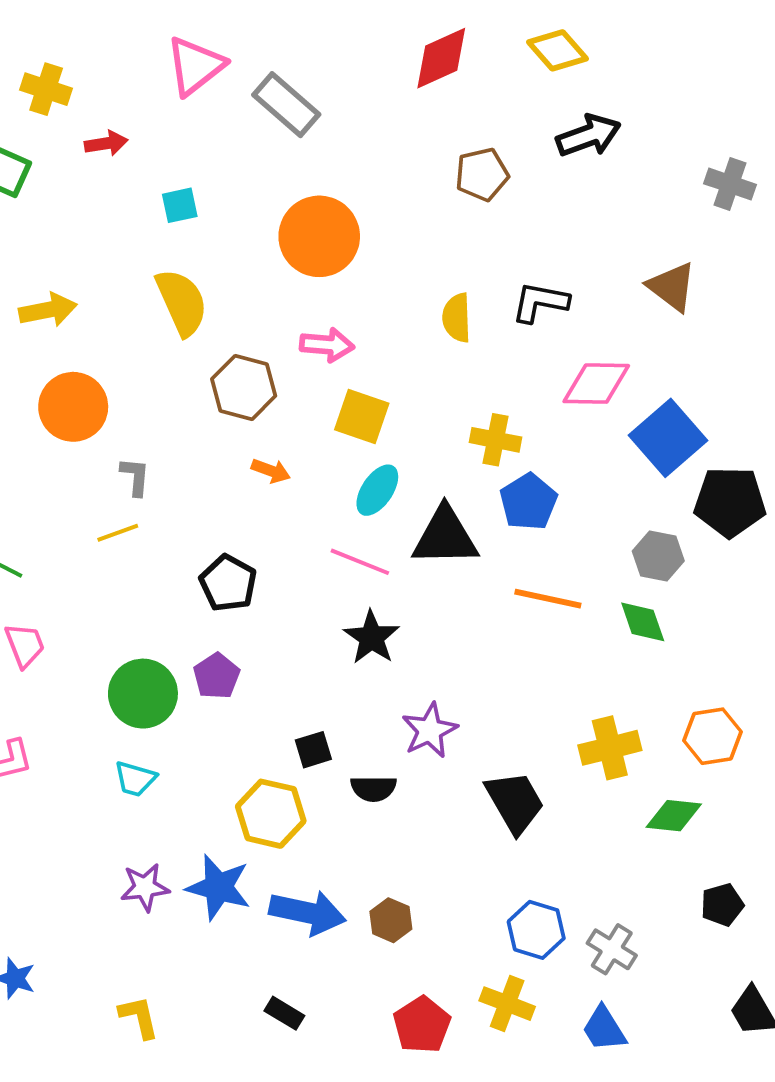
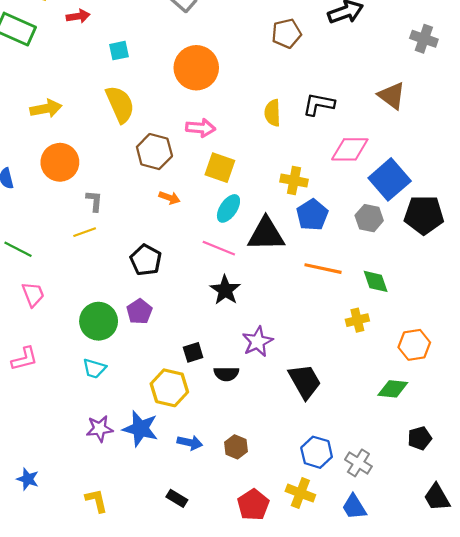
gray hexagon: (658, 556) -> (369, 218), moved
yellow cross: (610, 748) -> (357, 320), moved, size x0.7
blue arrow: (308, 912) -> (190, 443), size x0.6

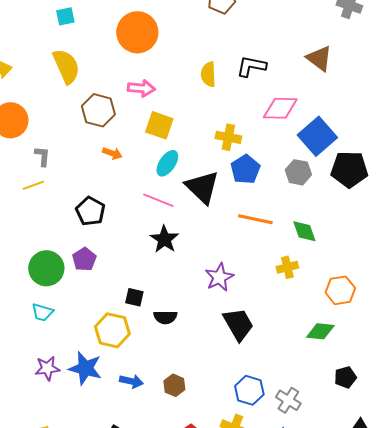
black triangle: (266, 234) -> (202, 187), turned 45
purple star: (257, 342) -> (219, 277), moved
black square: (193, 352) -> (134, 297), turned 30

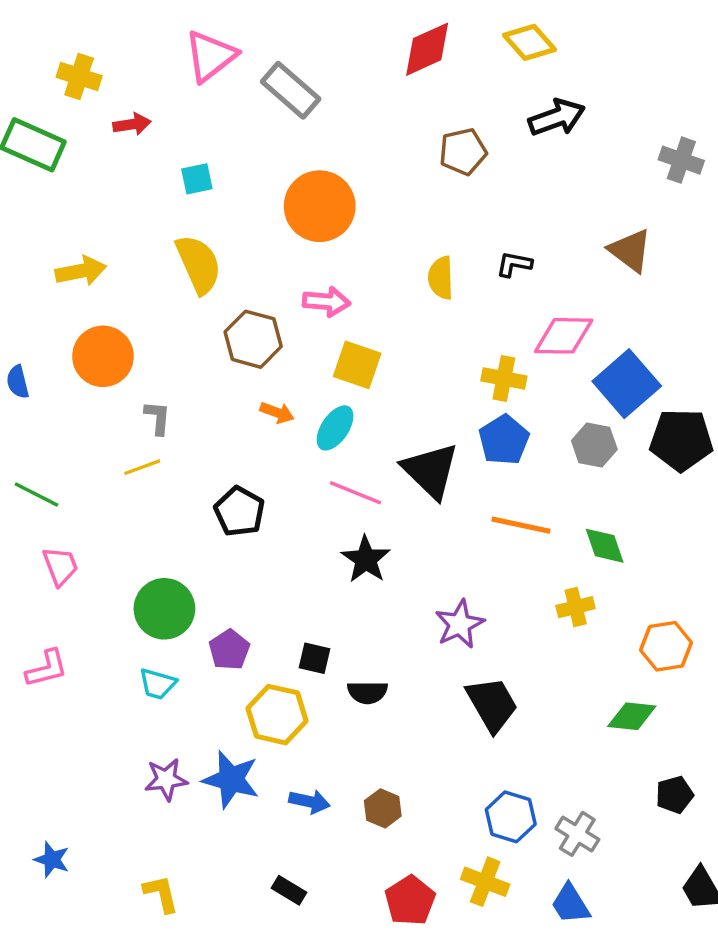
black L-shape: (251, 66) -> (514, 264), size x0.7
yellow cross: (228, 137) -> (504, 378), moved
cyan ellipse: (167, 163) -> (335, 428), moved
purple pentagon: (84, 259) -> (229, 650), moved

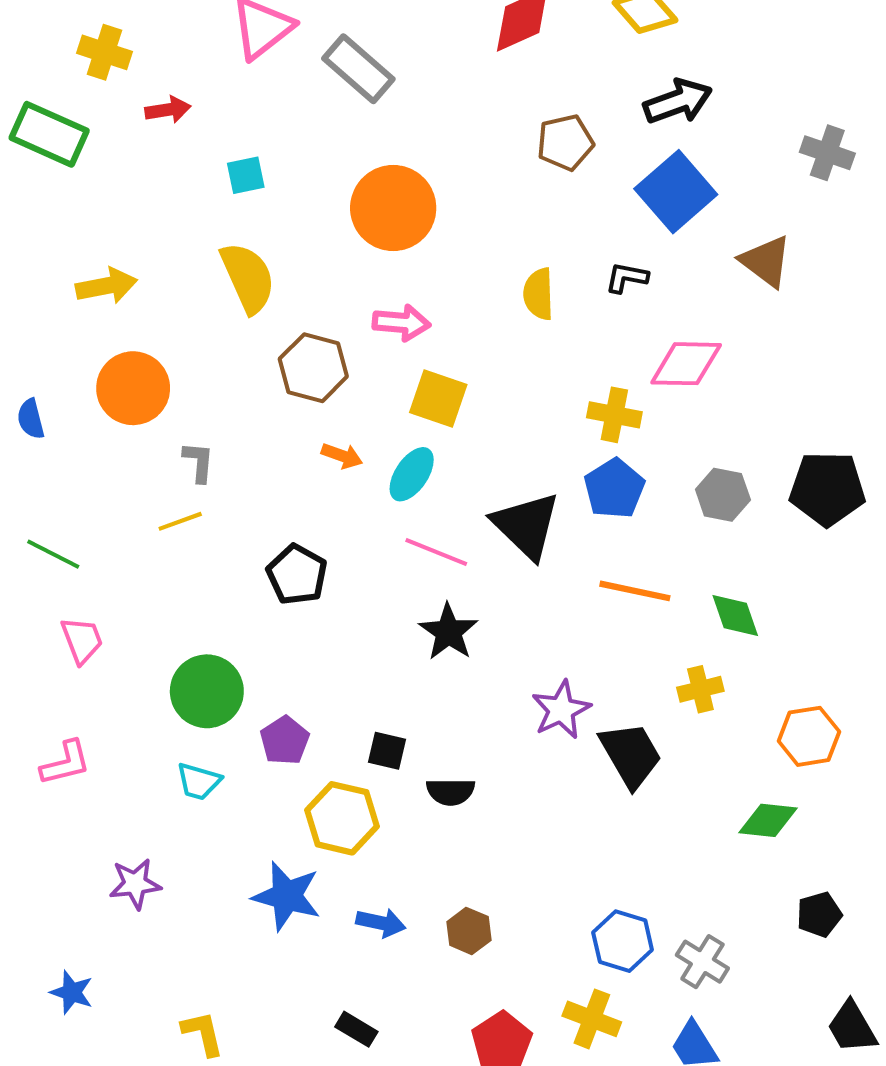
blue square: (627, 384) -> (676, 192), moved
black trapezoid: (492, 704) -> (631, 755), moved
purple star: (166, 779) -> (135, 884), moved

